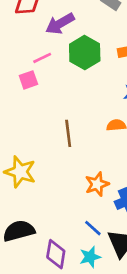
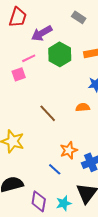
brown line: (68, 133) -> (48, 113), turned -36
blue line: (93, 228) -> (55, 169), moved

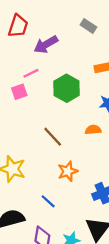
green hexagon: (60, 54) -> (67, 88), moved
orange star: (69, 150) -> (68, 171), moved
blue line: (55, 169) -> (48, 201), moved

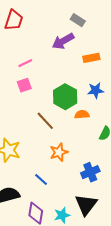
purple arrow: (46, 44) -> (63, 41), moved
green hexagon: (67, 88) -> (65, 97), moved
pink square: (19, 92) -> (24, 85), moved

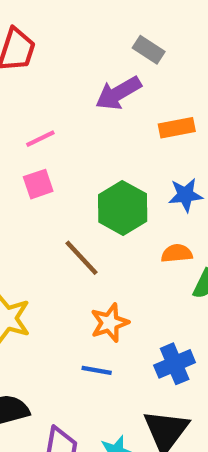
orange semicircle: (82, 115) -> (177, 253), moved
blue line: (41, 180) -> (97, 370), moved, turned -32

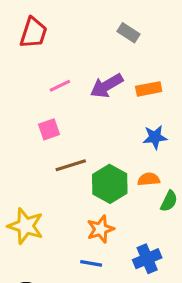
purple arrow: (118, 93) -> (107, 86), moved
pink line: (40, 139) -> (60, 86), moved
green hexagon: (123, 208) -> (110, 184), moved
brown line: (81, 258) -> (71, 165), moved, turned -64

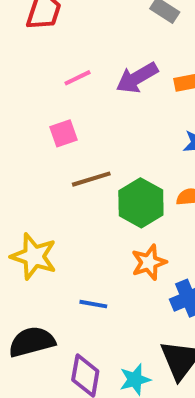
orange star: (100, 229) -> (149, 262), moved
blue line: (91, 263) -> (93, 304), moved

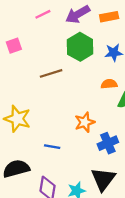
pink square: (64, 133) -> (14, 46), moved
green hexagon: (141, 203) -> (80, 47), moved

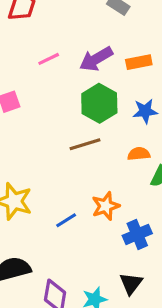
brown line: (51, 73) -> (85, 144), moved
blue line: (52, 147) -> (66, 220), moved, turned -42
black triangle: (103, 179) -> (131, 283), size x0.7

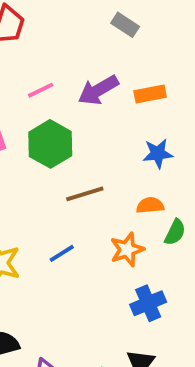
green hexagon: (99, 103) -> (50, 144), moved
orange star: (106, 206) -> (127, 250), moved
blue line: (66, 220) -> (62, 253), moved

